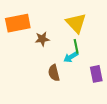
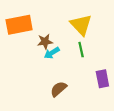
cyan arrow: (71, 57) -> (52, 53), moved
brown semicircle: (54, 73) -> (58, 89), moved, turned 63

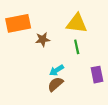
yellow triangle: (81, 25) -> (77, 23), turned -40
cyan arrow: (52, 53) -> (56, 70), moved

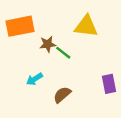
green line: (77, 47) -> (63, 53), moved, turned -40
cyan arrow: (56, 70) -> (34, 79), moved

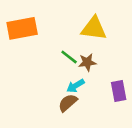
brown star: (48, 44) -> (87, 62), moved
cyan arrow: (34, 79) -> (76, 86), moved

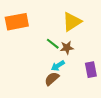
yellow triangle: (94, 28) -> (72, 22), turned -40

